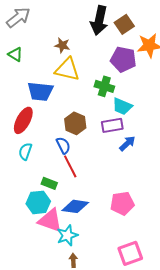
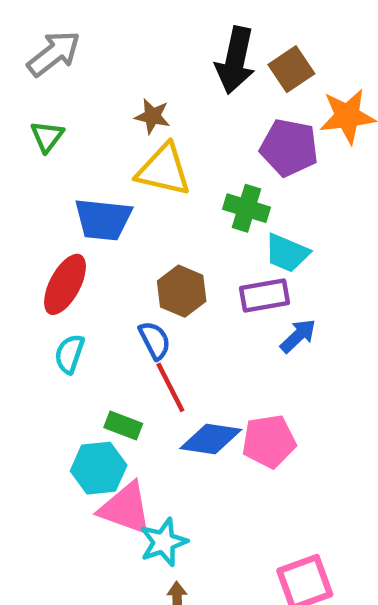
green triangle: (15, 54) -> (47, 136), turned 35
pink pentagon: (122, 203) -> (269, 441), moved
blue diamond: (75, 206) -> (211, 439), moved

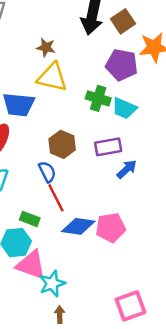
cyan trapezoid: (287, 253) -> (124, 108), moved

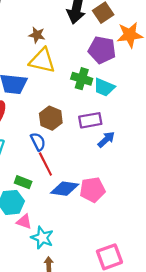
pink triangle: (31, 265) -> (24, 222), size x0.6
cyan star: (52, 284) -> (42, 238), turned -30

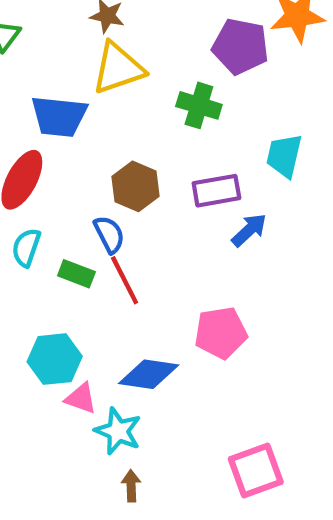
yellow triangle: (42, 61) -> (118, 68), turned -32
cyan trapezoid: (104, 87) -> (284, 156), moved, turned 80
green rectangle: (23, 182) -> (76, 274), moved
blue diamond: (65, 189) -> (149, 374), moved

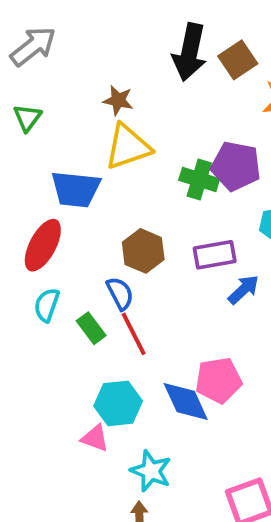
purple pentagon: (240, 46) -> (236, 166), moved
green rectangle: (76, 274) -> (91, 328), turned 32
cyan hexagon: (55, 359) -> (118, 403), moved
blue diamond: (149, 374) -> (186, 402), moved, turned 57
cyan star: (118, 431) -> (151, 471), moved

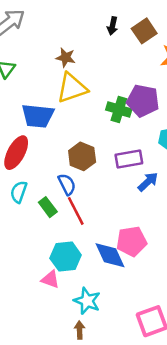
black arrow: (190, 52) -> (112, 26), size x0.5

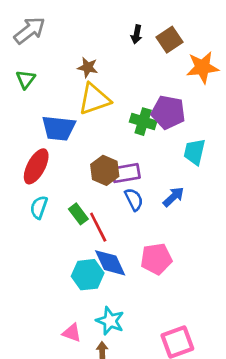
purple rectangle: (129, 159) -> (126, 173), moved
blue semicircle: (67, 184) -> (134, 199), moved
green rectangle: (48, 207) -> (78, 214), moved
blue diamond: (110, 255) -> (110, 263), moved
pink triangle: (50, 279) -> (72, 333), moved

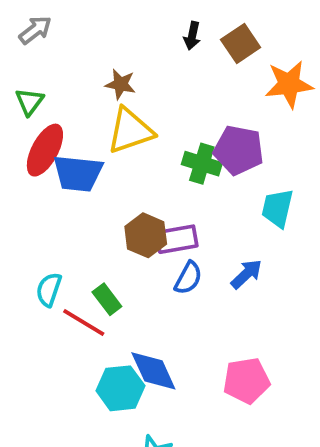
gray arrow: (30, 30) -> (35, 30), size x0.7
red ellipse: (36, 166) -> (45, 150), moved
blue semicircle: (134, 199) -> (188, 278), turned 55
red line: (98, 227) -> (84, 322), moved, turned -32
pink pentagon: (156, 259) -> (246, 381), moved

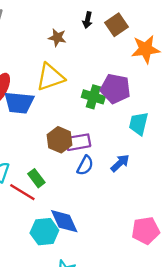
brown star: (120, 84) -> (57, 38), moved
pink pentagon: (246, 381) -> (146, 230), moved

